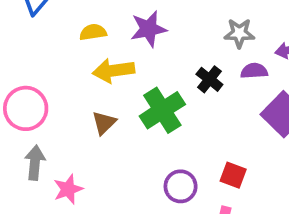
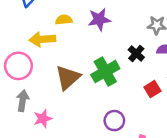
yellow arrow: (113, 71) -> (42, 39), moved
brown triangle: (104, 123) -> (68, 78), size x1.6
red square: (233, 175) -> (152, 89), moved, turned 35

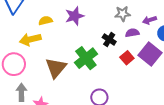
red square: (152, 89) -> (127, 58), moved

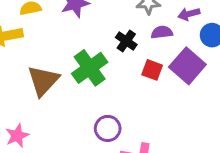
red square: (127, 58) -> (152, 70), turned -32

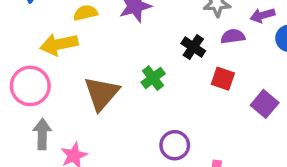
purple square: (187, 66) -> (265, 104), moved, size x0.7
green cross: (90, 68) -> (153, 78), size x0.6

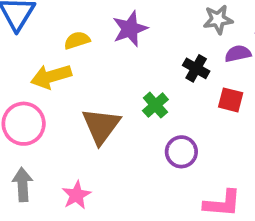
gray arrow: (42, 134) -> (23, 185), moved
purple circle: (175, 145) -> (181, 152), moved

